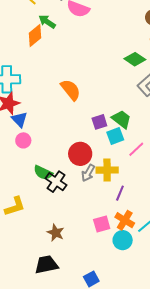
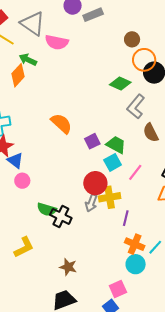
purple square: (99, 122) -> (92, 141), moved
red circle: (80, 154) -> (95, 183), moved
pink square: (102, 224) -> (118, 289), moved

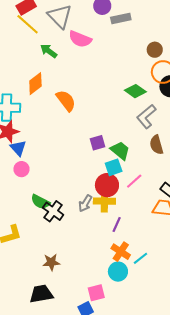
orange diamond: (18, 75) -> (35, 84), moved
orange semicircle: (61, 123) -> (66, 101), moved
red circle: (95, 183) -> (107, 185), moved
brown star: (68, 267) -> (51, 262), turned -30

